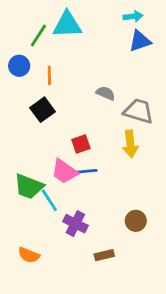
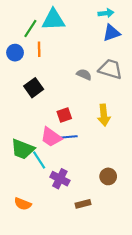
orange line: (49, 75) -> (39, 49), moved
gray trapezoid: (139, 111) -> (110, 69), moved

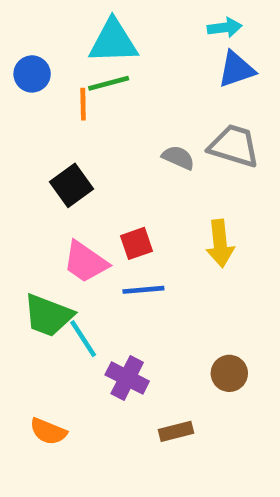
green line: (30, 28) -> (109, 83), moved, turned 42
blue circle: (15, 53) -> (32, 74), moved
pink trapezoid: (51, 137) -> (85, 262), moved

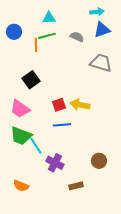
cyan triangle: (113, 41) -> (49, 18), size x0.6
gray semicircle: (178, 158) -> (77, 37), moved
yellow arrow: (220, 243) -> (80, 105), moved, turned 108
pink trapezoid: (85, 262) -> (20, 109), moved

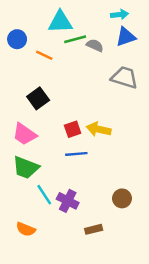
cyan triangle: (49, 18) -> (60, 22), size x1.5
green line: (47, 36) -> (75, 39), moved
orange line: (36, 45) -> (44, 55), turned -64
cyan line: (36, 146) -> (44, 195), moved

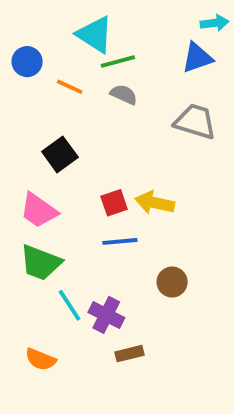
cyan arrow: (120, 15) -> (215, 23), moved
cyan triangle: (60, 22) -> (95, 35), turned 35
gray semicircle: (95, 45) -> (124, 94), moved
brown circle: (122, 198) -> (172, 282), moved
brown rectangle: (94, 229) -> (130, 354), moved

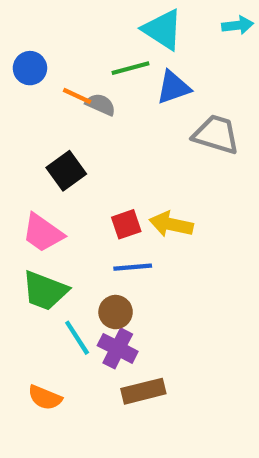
cyan triangle: (95, 35) -> (163, 30), moved
blue triangle: (197, 58) -> (173, 87), moved
gray semicircle: (124, 94) -> (101, 104), moved
brown circle: (172, 282) -> (116, 312), moved
brown rectangle: (130, 354) -> (143, 391), size x1.4

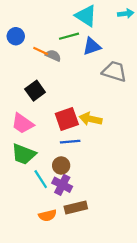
red square: (126, 224) -> (67, 119), size x1.5
orange semicircle: (45, 398) -> (47, 215), moved, turned -36

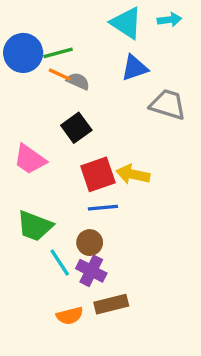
cyan arrow: (126, 14) -> (169, 20), moved
blue circle: (16, 36) -> (23, 53), size x1.5
green line: (69, 36) -> (58, 53), moved
black square: (35, 91) -> (76, 128), moved
pink trapezoid: (23, 124) -> (30, 159), moved

